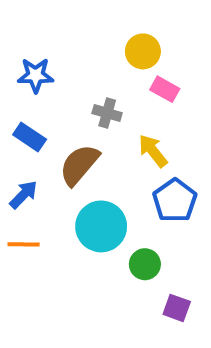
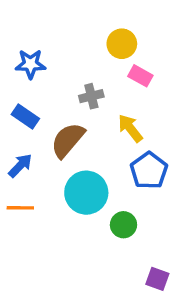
gray cross: (107, 113) -> (91, 96), turned -30
purple square: (177, 308) -> (157, 279), moved

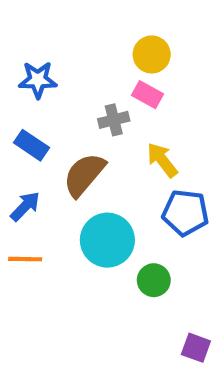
pink rectangle: (140, 76) -> (147, 95), moved
blue pentagon: (149, 171) -> (185, 213), turned -30

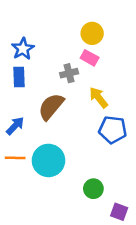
blue star: (38, 80) -> (23, 49), turned -30
blue rectangle: (31, 145) -> (19, 77), moved, turned 54
cyan circle: (107, 240) -> (48, 160), moved
green circle: (154, 280) -> (93, 189), moved

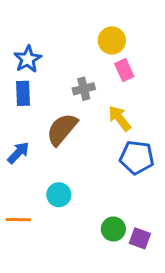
pink rectangle: (90, 58) -> (124, 70), moved, turned 36
orange line: (15, 158) -> (18, 220), moved
cyan circle: (48, 160) -> (59, 195), size x0.6
purple square: (119, 212) -> (140, 238), moved

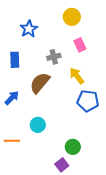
yellow circle: (112, 40) -> (72, 17), moved
blue star: (28, 59) -> (29, 29), moved
purple square: (140, 238) -> (62, 165), moved, turned 32

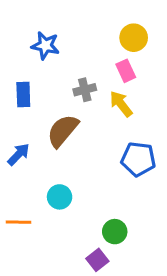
yellow circle: (72, 17) -> (134, 38), moved
blue star: (29, 29) -> (45, 46), turned -30
yellow arrow: (77, 76) -> (121, 104), moved

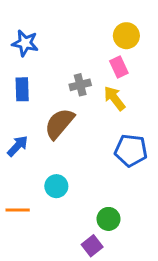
blue star: (45, 46) -> (25, 43), moved

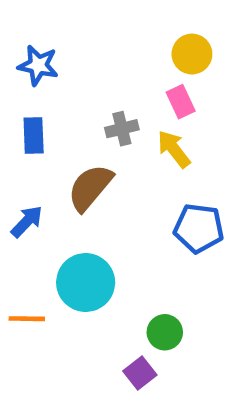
cyan circle: (56, 186) -> (86, 282), size x1.6

